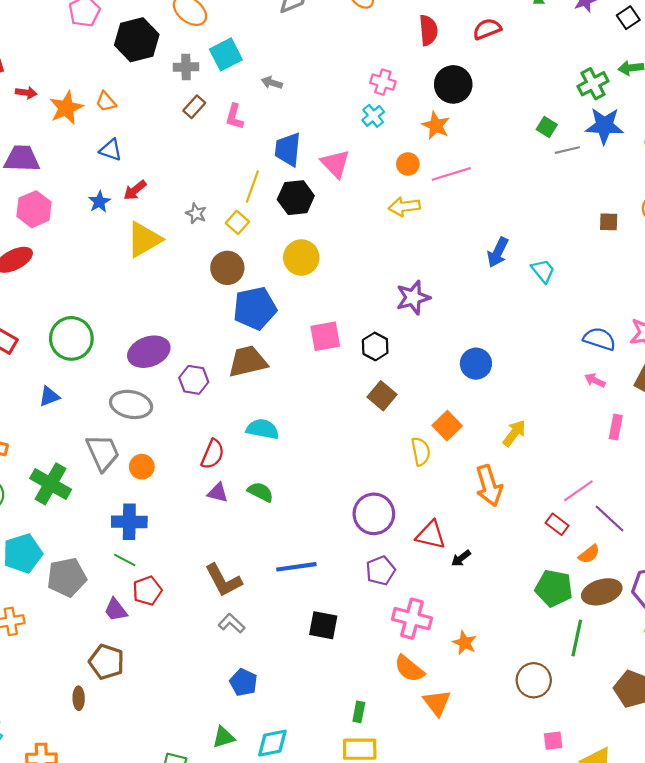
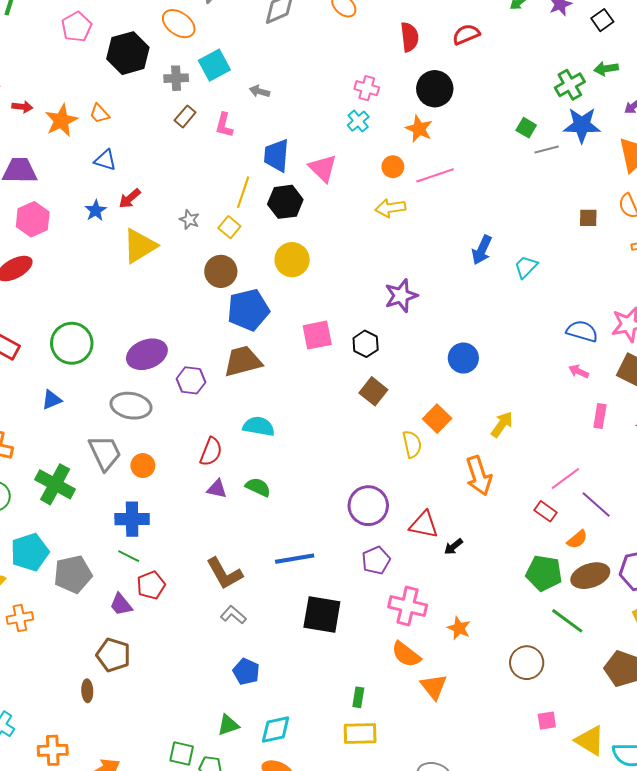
cyan trapezoid: (543, 271) -> (526, 267), turned -95
black square: (323, 625) -> (322, 615), size x1.4
green line: (577, 638) -> (567, 621), turned -64

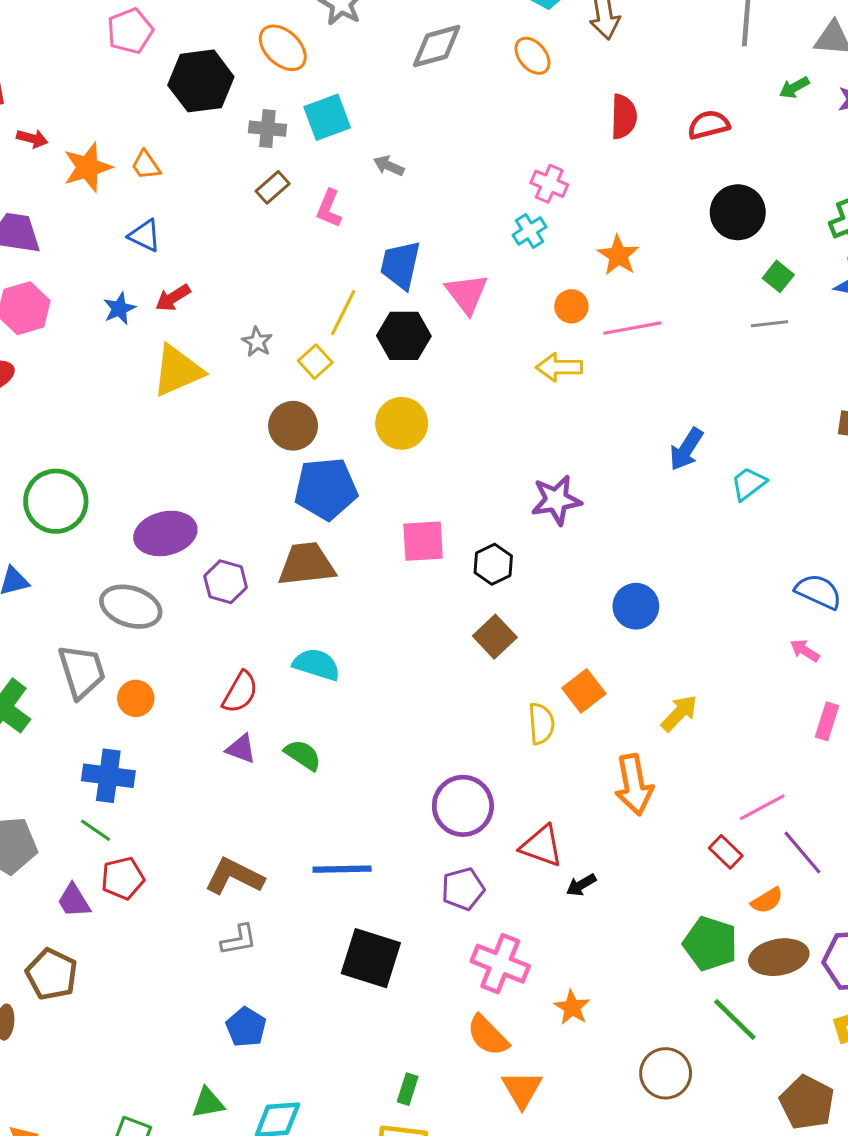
black circle: (435, 89) -> (738, 212), moved
gray line: (547, 150) -> (770, 324), moved
brown L-shape: (224, 573) -> (234, 876), turned 138
gray L-shape: (233, 615) -> (239, 940), turned 120

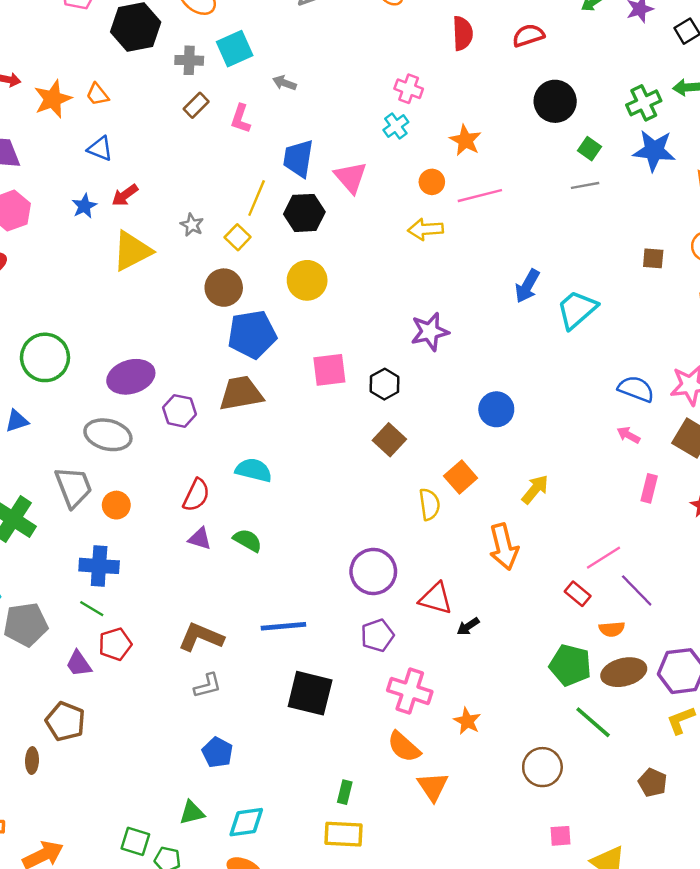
cyan trapezoid: (748, 484) -> (577, 309), size x1.5
orange semicircle: (767, 900) -> (612, 629), turned 30
brown pentagon: (807, 1103) -> (653, 783), size x0.7

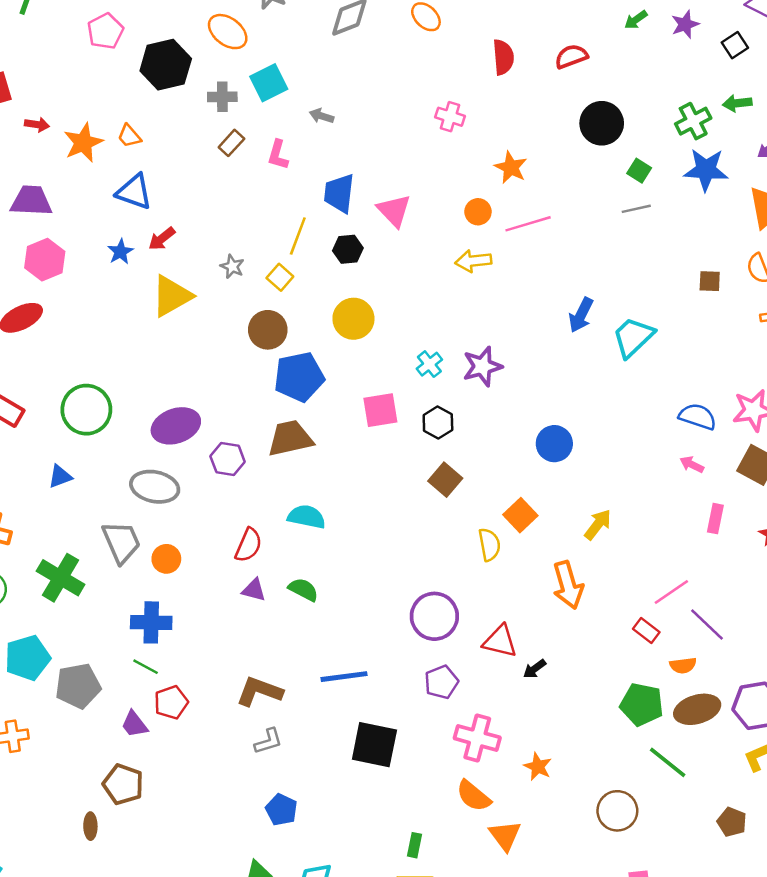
cyan cross: (396, 126) -> (429, 364), moved
blue triangle: (100, 149) -> (134, 192), size x1.4
black hexagon: (304, 213) -> (348, 249), size x0.7

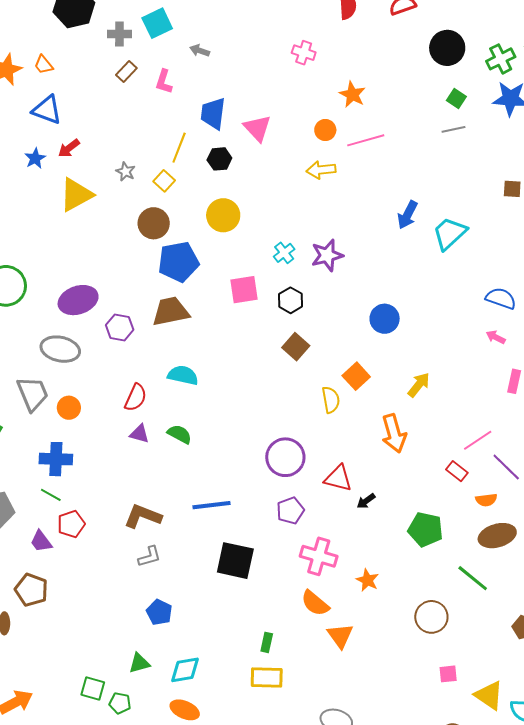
black circle: (602, 123) -> (447, 48), moved
green pentagon: (642, 704) -> (425, 529), moved

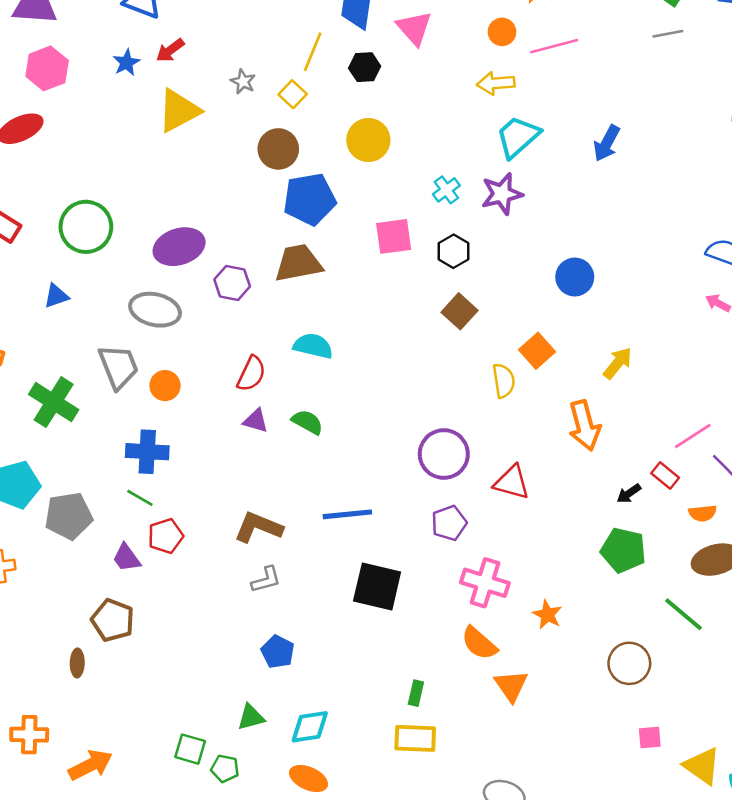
cyan trapezoid: (450, 233) -> (518, 137), moved
black arrow: (366, 501) -> (629, 494), moved

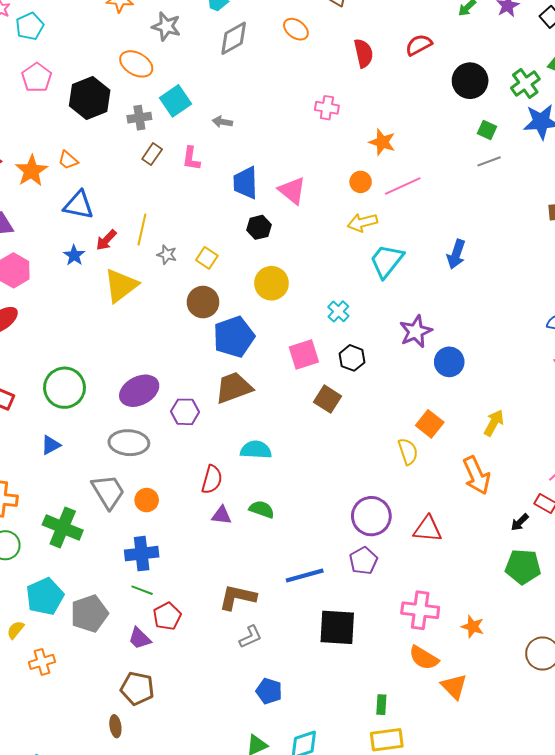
yellow line: (313, 52) -> (142, 229), moved
purple star: (502, 194) -> (416, 331), moved
brown square: (459, 311) -> (327, 399), moved
purple pentagon: (449, 523) -> (363, 561), moved

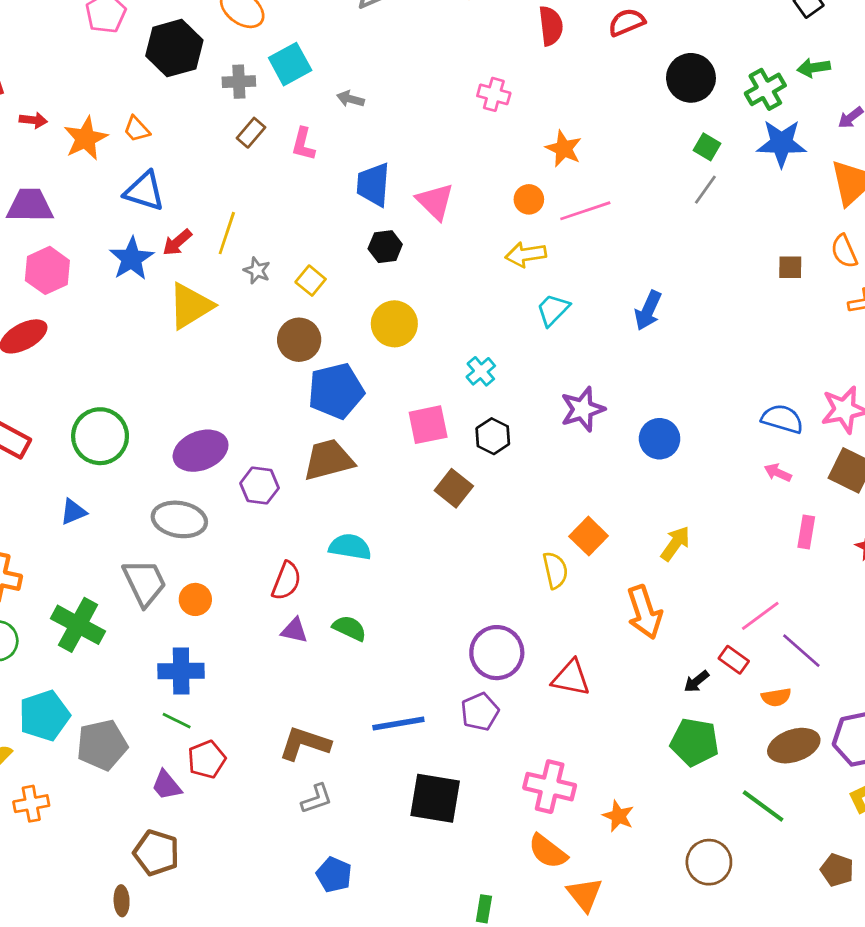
gray line: (489, 161) -> (705, 190), turned -40
blue star: (74, 255) -> (132, 259), size x1.5
cyan trapezoid: (387, 261) -> (553, 310), size x0.7
blue circle: (449, 362) -> (660, 439), moved

